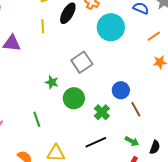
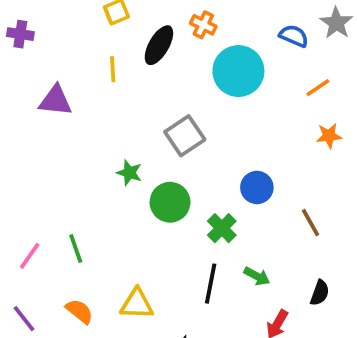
brown line: (136, 109) -> (310, 223), moved
green line: (37, 119) -> (76, 248), moved
green arrow: (132, 141) -> (257, 276), moved
black line: (96, 142) -> (211, 284), turned -55

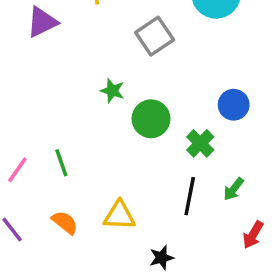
purple triangle: (55, 101) -> (42, 22), turned -32
gray square: (185, 136) -> (155, 36), moved
green arrow: (257, 276) -> (234, 189), turned 100

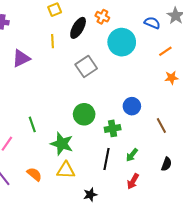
green star: (112, 91) -> (62, 144), moved, size x1.6
green cross: (200, 143) -> (113, 128), turned 35
green line: (61, 163) -> (32, 124), moved
red arrow: (253, 235) -> (133, 181), moved

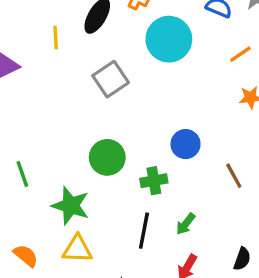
black semicircle: (166, 164) -> (242, 259), moved

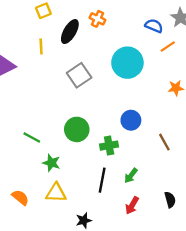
cyan circle: (169, 39) -> (127, 63), moved
orange line: (240, 54) -> (168, 46), moved
green line: (22, 174) -> (32, 137), moved, turned -42
green star: (71, 206) -> (51, 163), size x0.7
black semicircle: (242, 259) -> (170, 200), turned -35

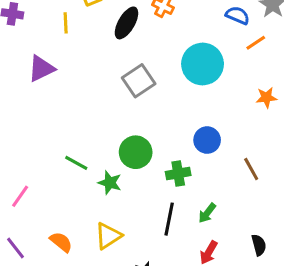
yellow line: (41, 46) -> (66, 23), moved
green star: (51, 163) -> (110, 183), moved
yellow triangle: (56, 193) -> (108, 236), turned -35

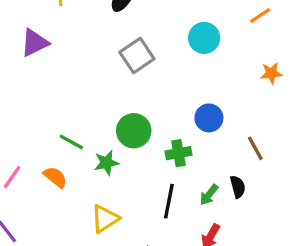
cyan circle: (203, 64) -> (204, 38), size x0.7
green star: (110, 183) -> (106, 163), turned -30
orange semicircle: (61, 242) -> (55, 177), moved
black semicircle: (259, 245) -> (238, 187), moved

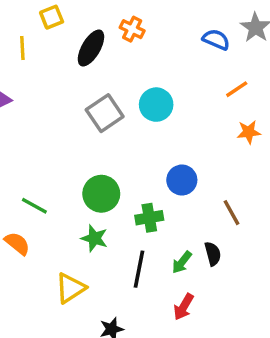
orange line: (260, 15) -> (237, 89), moved
cyan circle: (204, 38) -> (156, 105), moved
green star: (106, 163) -> (94, 238), moved, turned 30

